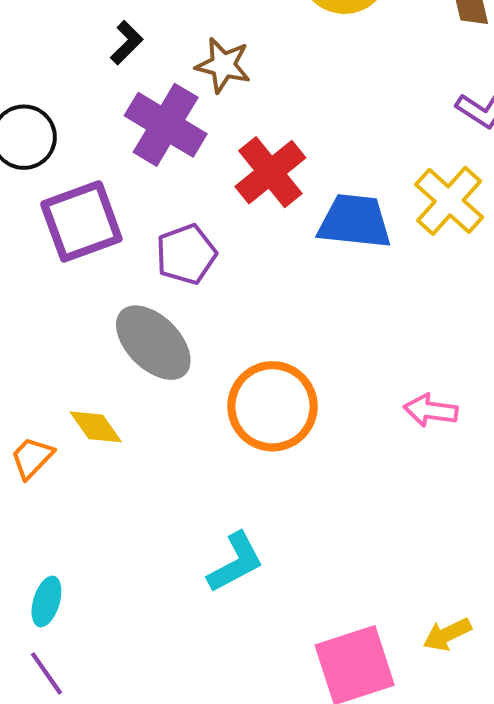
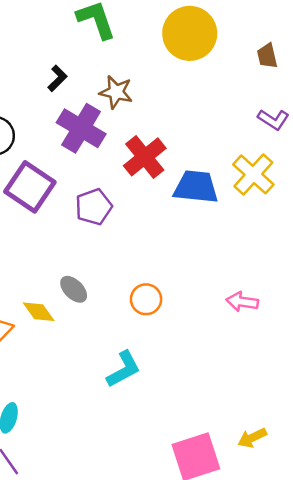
purple square: (81, 221) -> (30, 187), turned -36
gray ellipse: (153, 343) -> (74, 289), moved, size x0.6
orange circle: (272, 406) -> (146, 299), size x0.6
cyan L-shape: (235, 562) -> (124, 369), moved

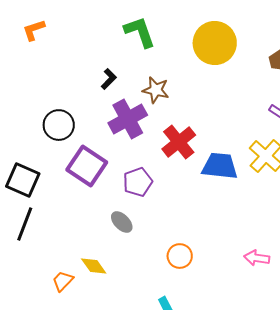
purple cross: (81, 128) -> (128, 119), turned 30
gray ellipse: (74, 289) -> (122, 222), moved

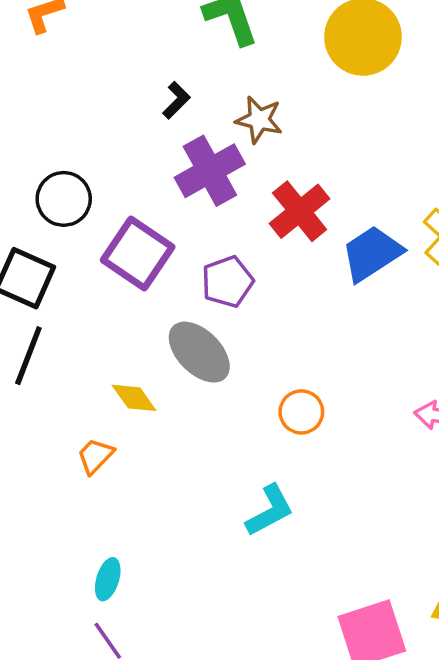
black circle: (59, 125) -> (64, 199), moved
blue trapezoid: (220, 166) -> (372, 253), turned -39
gray ellipse: (122, 222) -> (199, 352), size x1.6
yellow diamond: (94, 266) -> (134, 398), moved

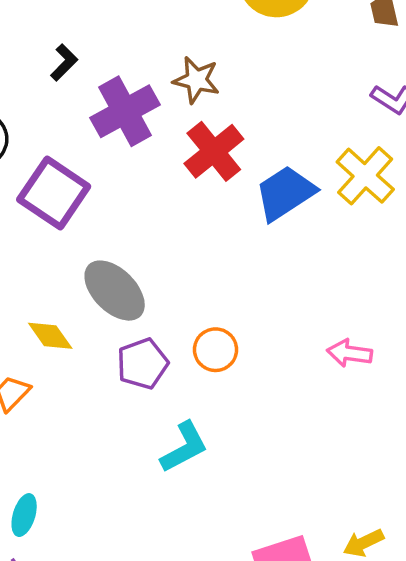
black L-shape: (176, 100) -> (64, 63), moved
brown star: (259, 120) -> (196, 80), moved
purple pentagon: (227, 282) -> (142, 364), moved

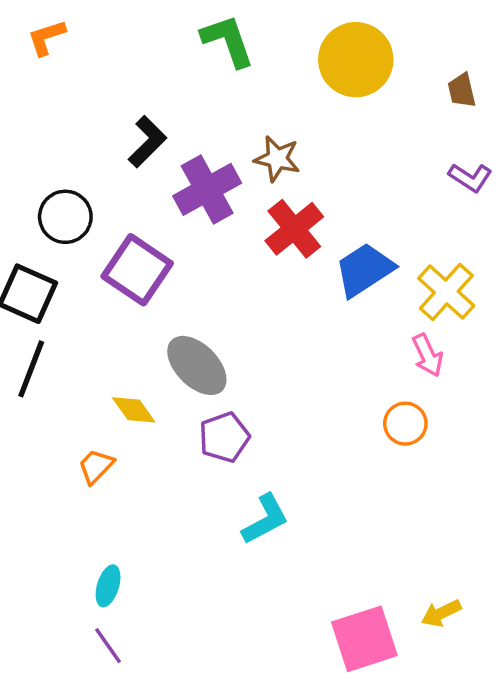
black L-shape: (64, 63) -> (147, 142), size x1.4
yellow cross: (365, 176) -> (446, 292), moved
orange circle: (216, 350) -> (405, 424), moved
pink arrow: (350, 353) -> (428, 355), moved, turned -123

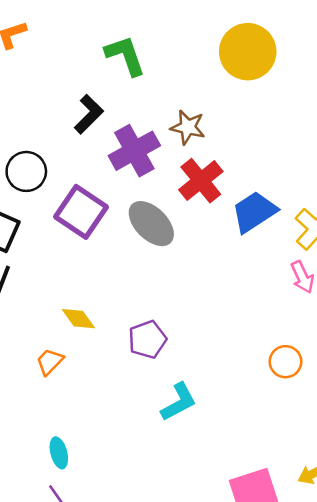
green L-shape: (228, 41) -> (125, 56), moved
gray ellipse: (197, 365) -> (151, 224), moved
orange circle: (405, 424) -> (285, 362), moved
cyan ellipse: (108, 586) -> (59, 453), turned -32

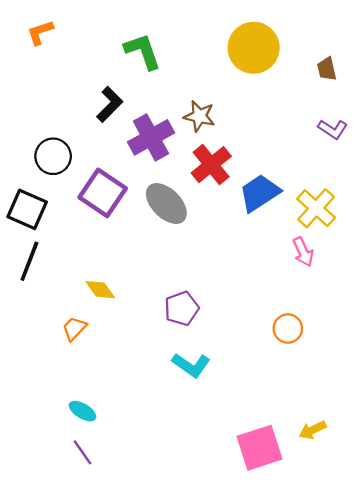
purple pentagon: (147, 340) -> (182, 308), moved
cyan L-shape: (179, 402) -> (191, 365), turned 63
cyan ellipse: (59, 453) -> (83, 411), turned -44

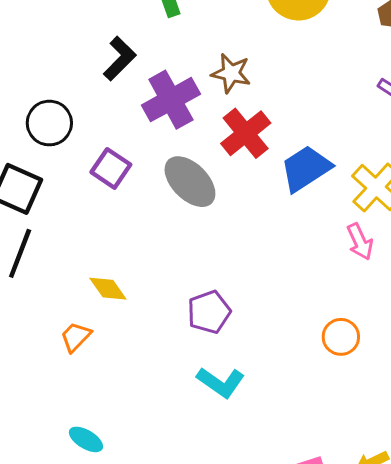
purple square: (103, 193) -> (111, 168), size x0.7

